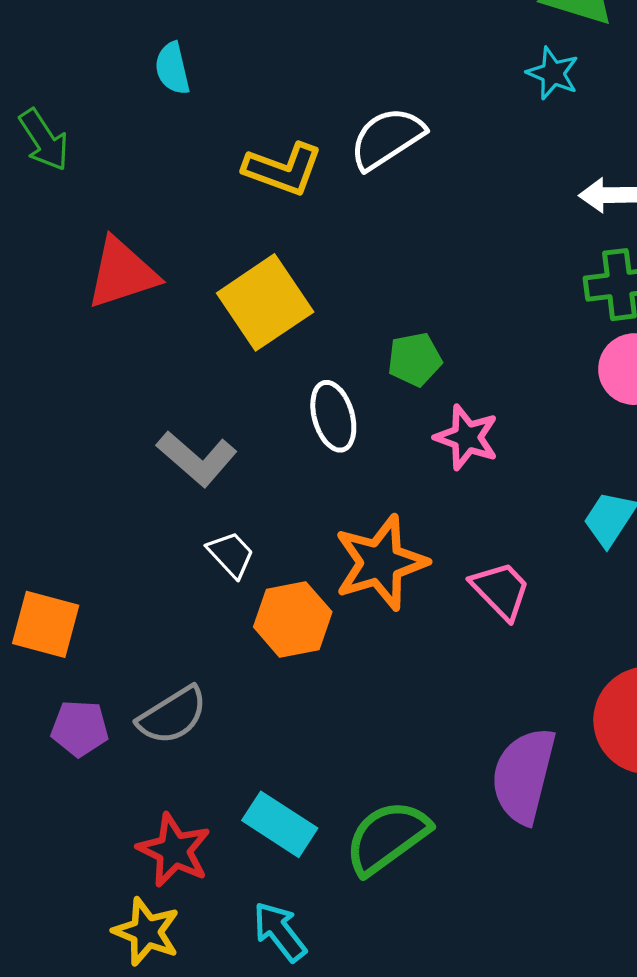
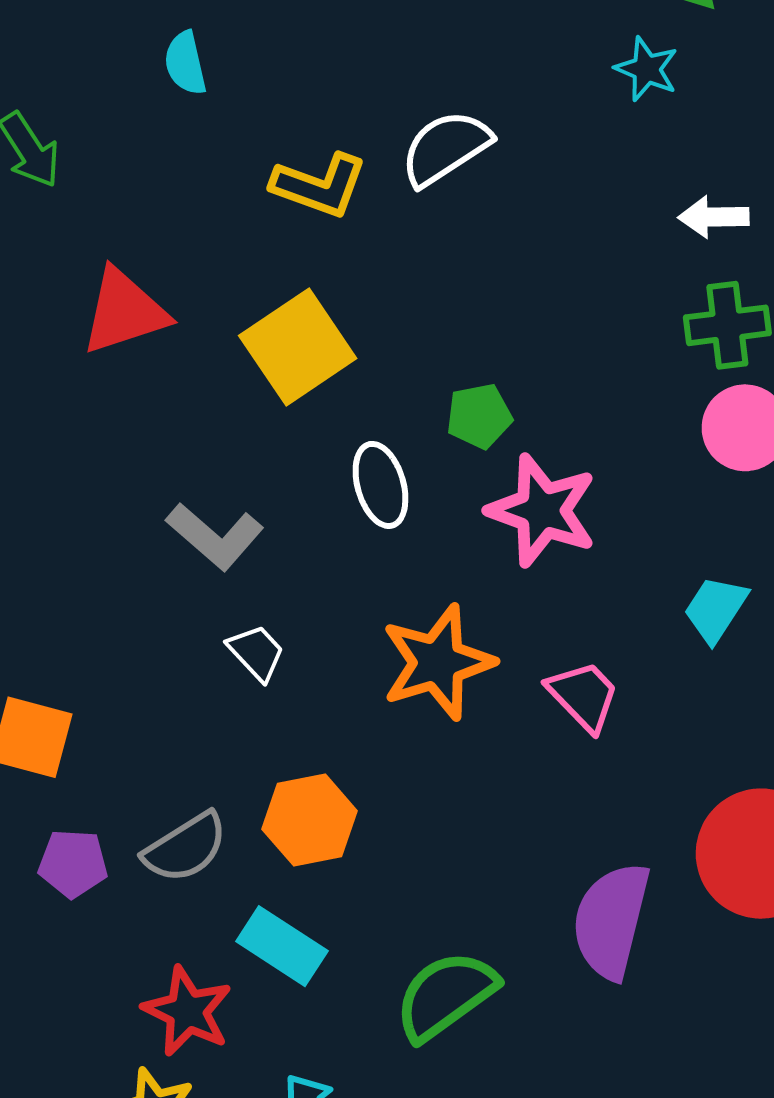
pink star: (467, 437) -> (542, 511), size x1.4
orange hexagon: (293, 619) -> (310, 820), moved
cyan rectangle: (280, 824) -> (282, 946), moved

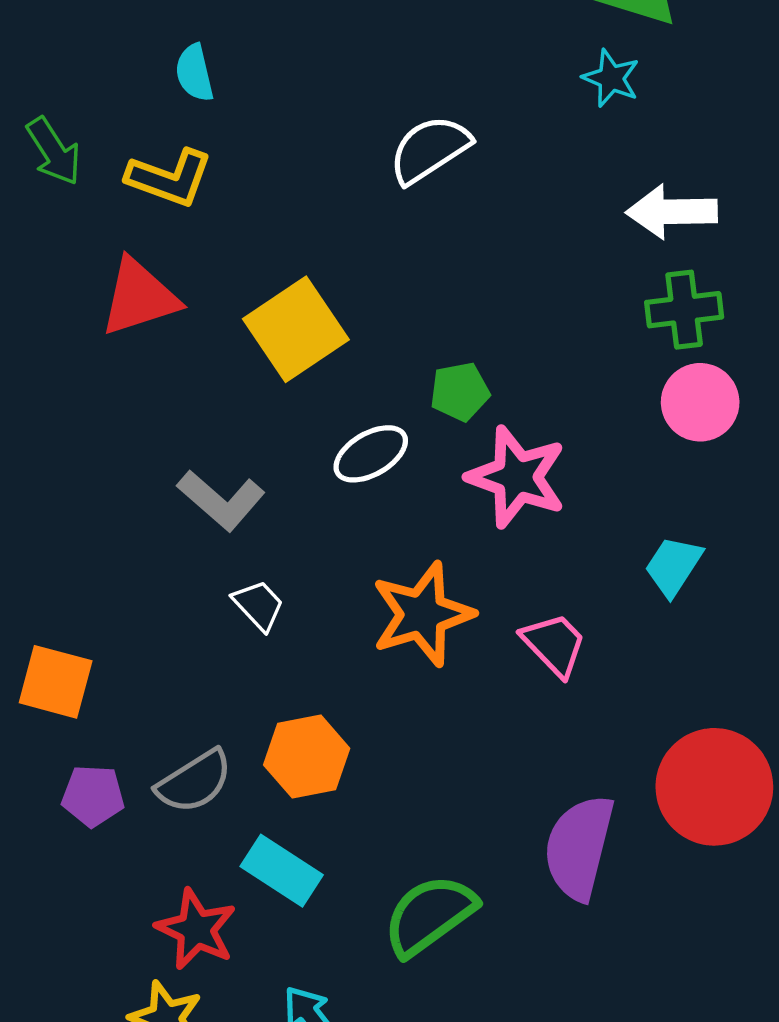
yellow L-shape: (319, 185) -> (170, 178), moved
white arrow: (714, 217) -> (672, 212), size x1.4
white ellipse: (380, 485) -> (371, 454), turned 76

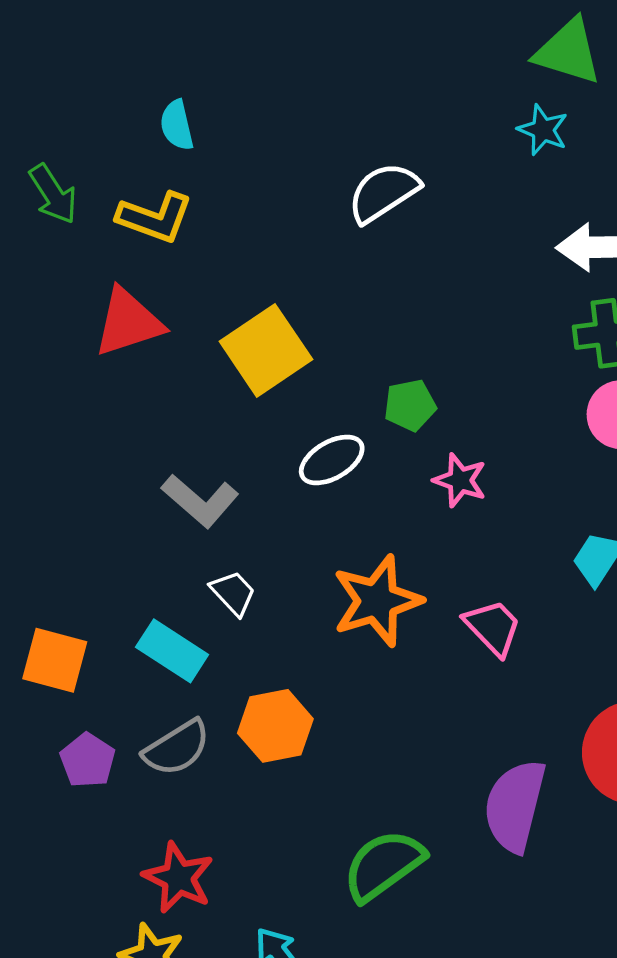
pink star: (517, 477) -> (460, 480), size x0.6
purple pentagon: (93, 796) -> (88, 760), turned 30
cyan rectangle: (282, 871) -> (172, 651), moved

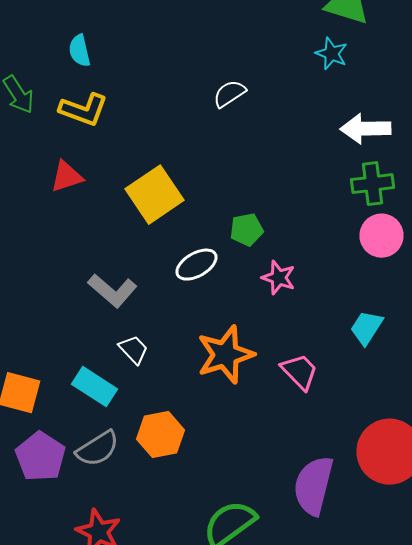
cyan semicircle: (177, 125) -> (80, 51), moved
white semicircle: (383, 192) -> (230, 94), size x0.7
red triangle: (128, 322) -> (66, 177), size x0.7
purple pentagon: (88, 760) -> (40, 457), size x1.4

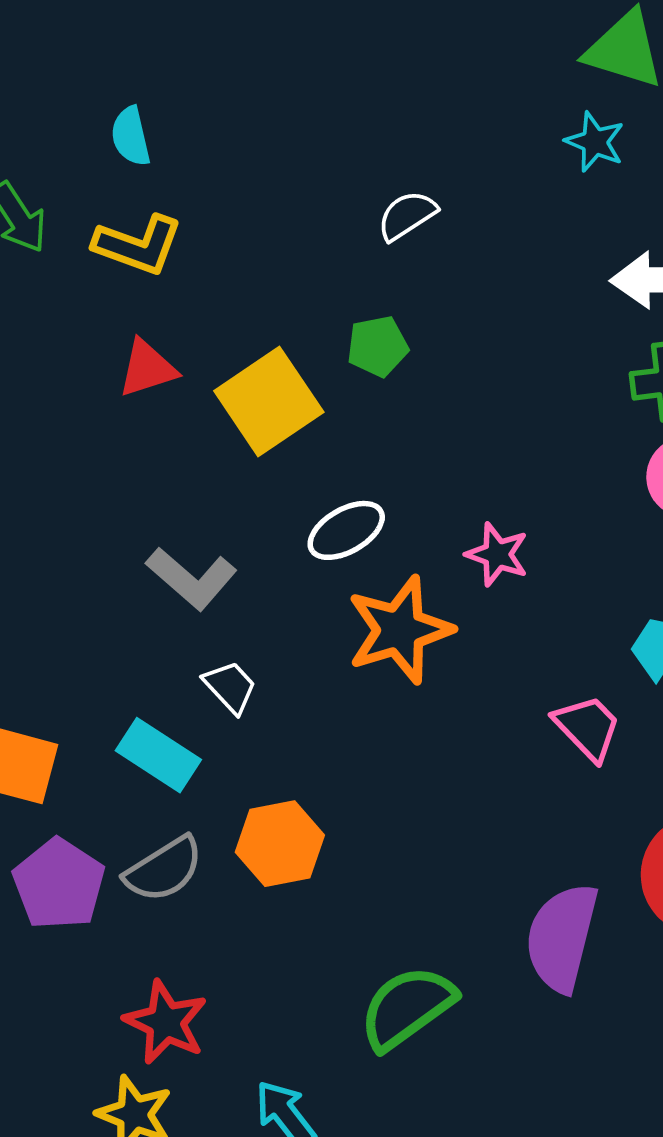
red triangle: (66, 177) -> (147, 368), moved
green pentagon: (246, 230) -> (378, 346), moved
orange star: (226, 355) -> (400, 630), moved
pink trapezoid: (300, 372) -> (587, 728), moved

